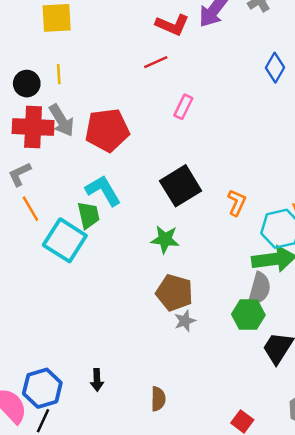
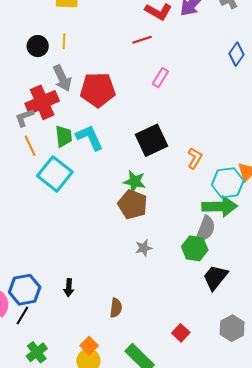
red cross: (33, 127) -> (42, 102), moved, turned -32
green trapezoid: (88, 215) -> (64, 136), moved
brown pentagon: (174, 293) -> (133, 204), moved

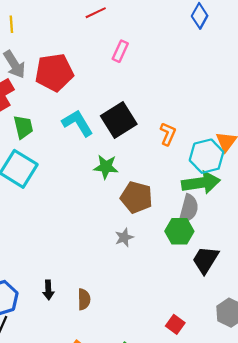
cyan L-shape: (90, 137) -> (78, 123), moved
brown pentagon: (133, 204) -> (136, 197), moved
brown semicircle: (116, 308) -> (84, 299), moved

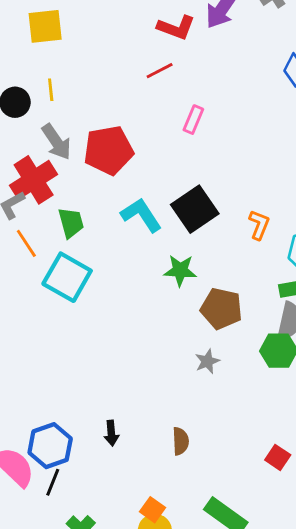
brown semicircle: (84, 299) -> (181, 441), moved
red square: (175, 324) -> (278, 457), moved

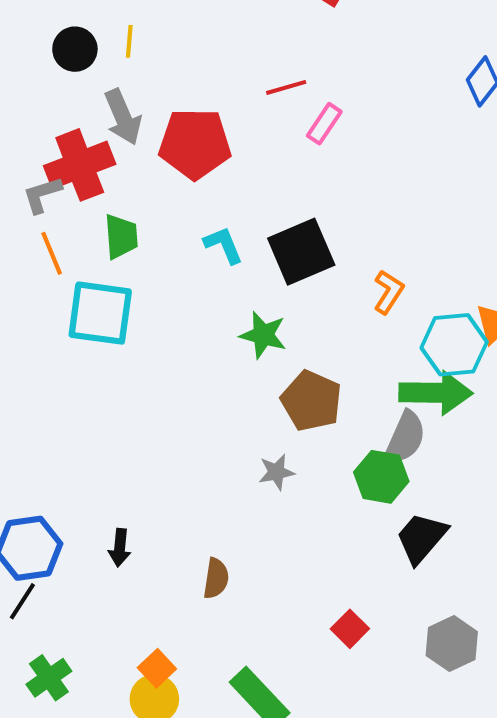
red line: (160, 71) -> (286, 87), moved
cyan L-shape: (141, 215) -> (223, 245), size x0.7
cyan square: (67, 277) -> (100, 313), turned -33

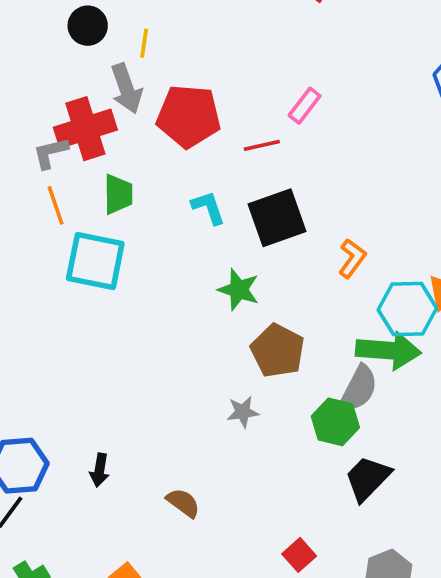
yellow line: (129, 41) -> (144, 43), moved
red line: (286, 87) -> (262, 145), moved
brown semicircle: (216, 578) -> (183, 503), turned -66

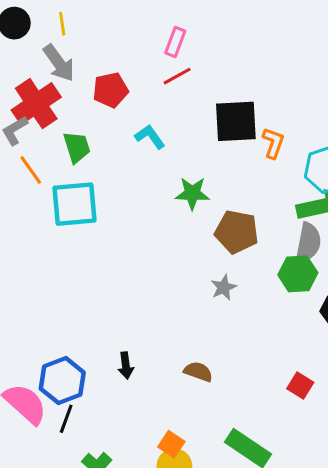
pink rectangle: (305, 106) -> (175, 42), moved
red pentagon: (189, 116) -> (110, 90), moved, size x0.7
black square: (277, 218) -> (236, 121), moved, turned 33

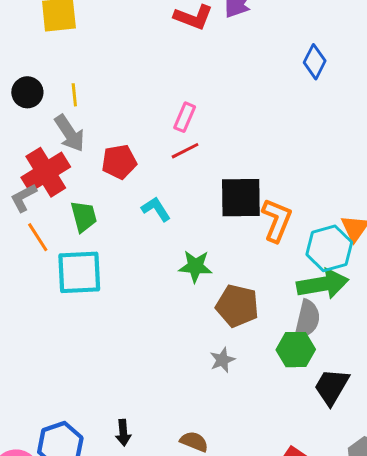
orange L-shape: (273, 143) -> (277, 220), size x1.4

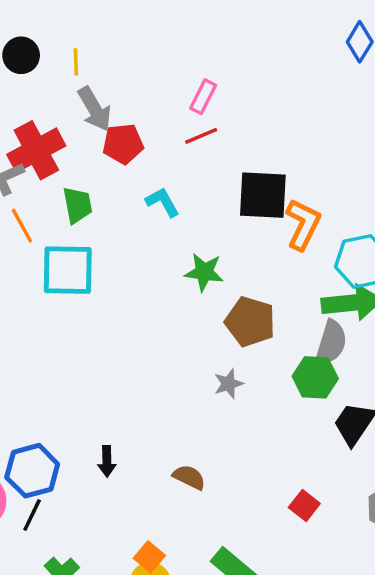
gray arrow: (69, 133) -> (95, 109), moved

